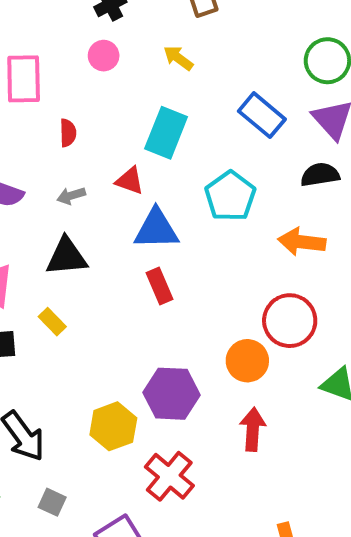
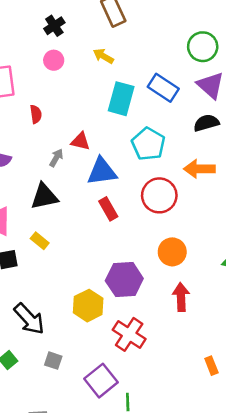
cyan rectangle: (166, 133) -> (121, 99), moved
gray arrow: (71, 196) -> (56, 158), moved, turned 144
red circle: (290, 321) -> (159, 195), moved

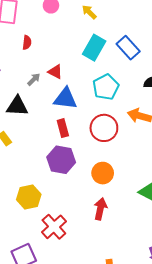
purple hexagon: (124, 280) -> (61, 160), moved

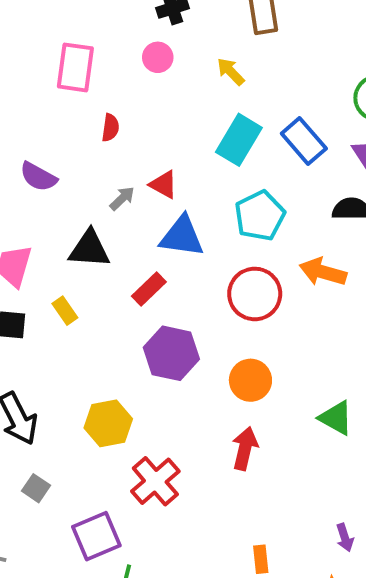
red rectangle: (63, 128) -> (149, 289), moved, turned 60

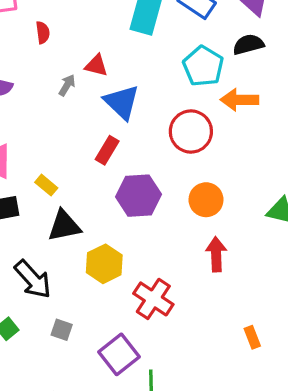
cyan pentagon: (260, 216) -> (203, 66), moved
blue triangle: (182, 236) -> (122, 102), turned 51
black triangle: (89, 249) -> (64, 226), moved

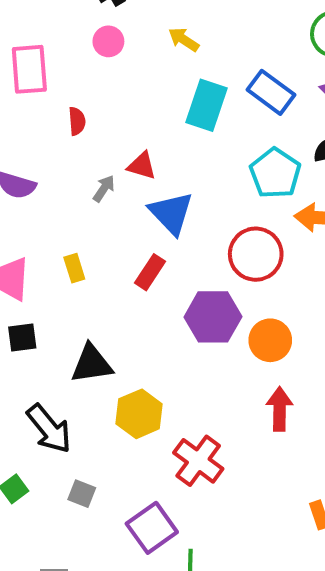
yellow rectangle: (46, 185) -> (74, 268), moved, turned 30
purple hexagon: (139, 196) -> (213, 317), moved

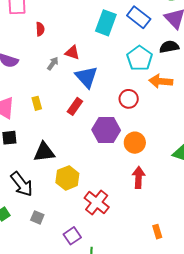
red circle: (256, 254) -> (129, 99), size x0.7
purple square: (152, 528) -> (72, 236), size x0.7

